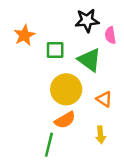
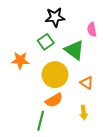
black star: (87, 21) -> (55, 17), moved
orange star: (24, 35) -> (20, 60), moved, turned 30
green square: (55, 50) -> (46, 42), turned -35

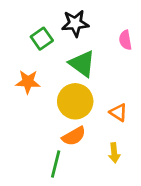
green square: (46, 42) -> (42, 39), moved
green triangle: (74, 50) -> (82, 64), moved

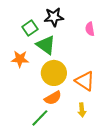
green triangle: (82, 64) -> (46, 45), moved
orange triangle: (118, 112) -> (85, 81), size x1.5
green line: (56, 164) -> (40, 118), turned 30

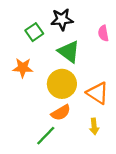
green triangle: (46, 45) -> (69, 52), moved

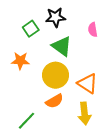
yellow arrow: (94, 126) -> (84, 113), size x1.5
green line: (46, 136) -> (27, 121), moved

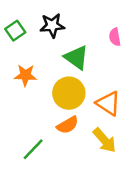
black star: (55, 17) -> (52, 26), moved
green square: (31, 29) -> (15, 31), moved
yellow arrow: (84, 113) -> (105, 140), turned -35

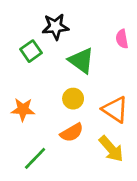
green square: (15, 31) -> (31, 51), moved
orange star: (25, 75) -> (23, 109), moved
yellow circle: (69, 93) -> (73, 99), size x0.6

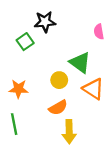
green triangle: (81, 61) -> (80, 62), moved
yellow arrow: (111, 149) -> (69, 132), moved, turned 40
green line: (35, 158) -> (14, 124), moved, turned -55

